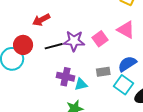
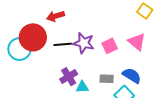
red circle: (23, 45) -> (33, 37), size x1.4
blue semicircle: (127, 64) -> (132, 76), turned 54
purple cross: (66, 77) -> (69, 77), turned 36

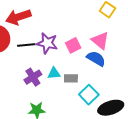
red arrow: (56, 16) -> (18, 17), size x1.4
blue semicircle: (132, 76) -> (96, 59), moved
cyan triangle: (82, 87) -> (54, 73), moved

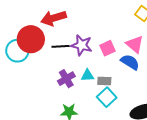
cyan square: (89, 95) -> (107, 97), moved

